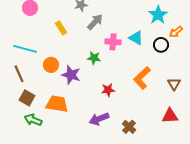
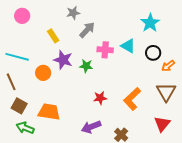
orange arrow: (176, 32) -> (168, 66), moved
purple star: (71, 75) -> (63, 60), moved
orange L-shape: (142, 78) -> (132, 99), moved
brown triangle: (174, 84) -> (166, 92), size x1.5
red triangle: (170, 116) -> (162, 124), turned -48

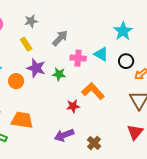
gray star: (73, 13) -> (31, 21), moved
orange L-shape: (132, 99) -> (93, 91), moved, turned 90

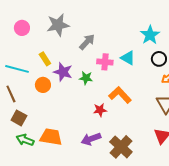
gray star: (31, 21) -> (58, 25), size x1.6
yellow rectangle: (26, 44) -> (45, 59), moved
black circle: (126, 61) -> (159, 59), moved
orange trapezoid: (22, 120) -> (51, 137), moved
brown cross: (94, 143) -> (121, 147), size x1.6

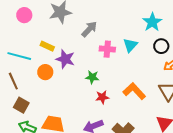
cyan triangle: (128, 58) -> (130, 45), turned 42
yellow rectangle: (45, 59) -> (47, 46), turned -32
green star: (86, 78) -> (92, 77), moved
orange L-shape: (120, 95) -> (134, 91), moved

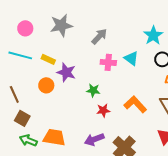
gray arrow: (89, 29) -> (99, 36), moved
cyan triangle: (130, 45) -> (131, 58), turned -35
cyan line: (19, 56) -> (20, 55), moved

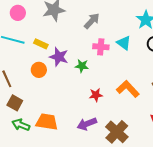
green star: (93, 90) -> (82, 66), moved

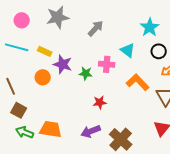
pink cross: (101, 47) -> (107, 64), moved
orange L-shape: (128, 89) -> (138, 82), moved

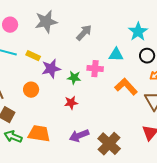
cyan triangle: (128, 50) -> (116, 55), turned -35
purple star: (63, 64) -> (51, 69), turned -30
orange circle: (43, 77) -> (31, 90), moved
red star: (100, 102) -> (71, 103), moved

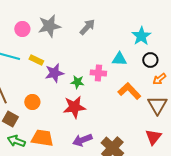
pink circle: (10, 25) -> (22, 29), moved
gray arrow: (84, 33) -> (87, 27), moved
orange circle: (31, 90) -> (32, 102), moved
red star: (71, 103) -> (74, 107), size x1.6

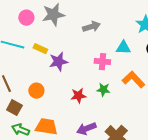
gray arrow: (87, 27) -> (91, 27), moved, turned 30
green star: (77, 82) -> (103, 90), moved
red star: (74, 107) -> (78, 96), size x0.7

